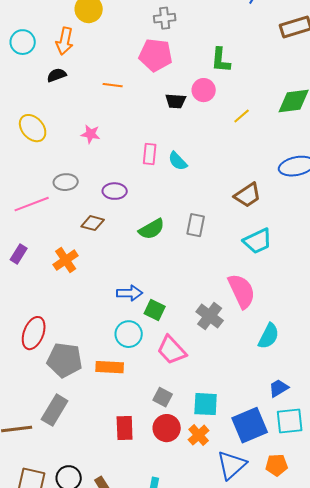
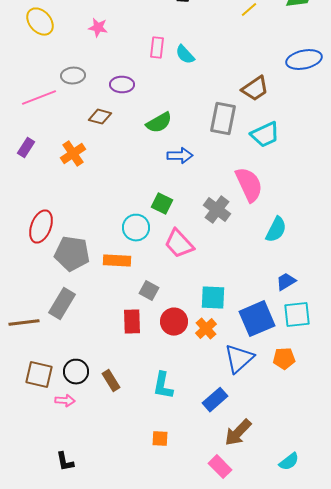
gray rectangle: (196, 225) -> (223, 119), moved, size x1.4
blue arrow: (130, 293) -> (180, 156), moved
gray square: (163, 397) -> (149, 291), moved

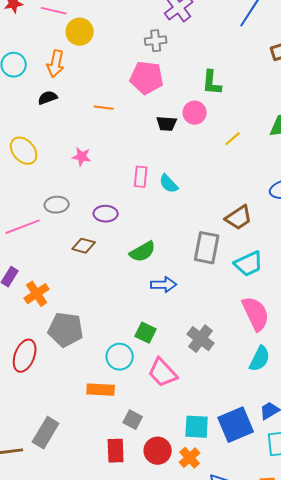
orange cross: (73, 154) -> (37, 294), moved
pink semicircle: (249, 185) -> (256, 314), moved
gray pentagon: (72, 254) -> (66, 330), moved
blue square: (257, 319) -> (236, 425), moved

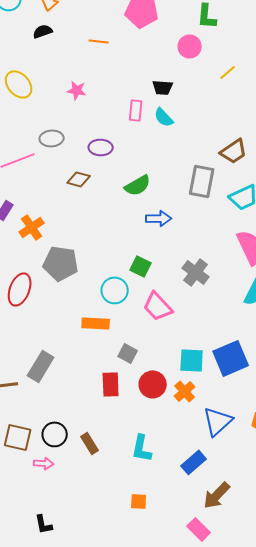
black trapezoid: (167, 124) -> (163, 87), moved

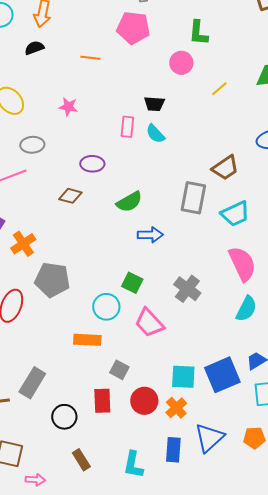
gray ellipse: (52, 138) -> (32, 145), moved
black circle: (55, 434) -> (64, 417), moved
blue rectangle: (194, 462) -> (173, 450), moved, turned -45

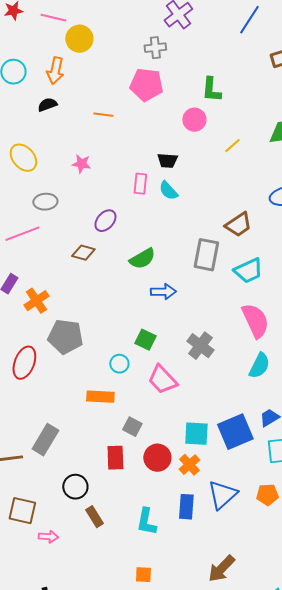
purple ellipse: (92, 164) -> (105, 221), turned -50
cyan circle: (106, 307) -> (119, 364), size x0.7
black circle: (64, 417) -> (75, 487), moved

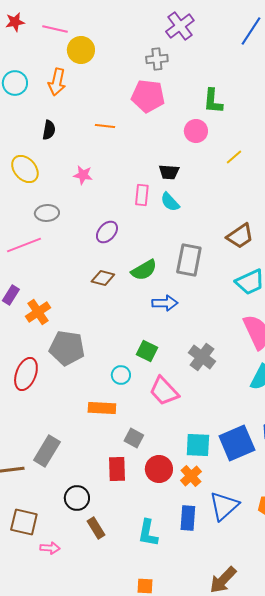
black semicircle: (47, 105) -> (49, 130), moved, turned 120
brown diamond: (83, 253) -> (103, 278), moved
gray rectangle: (206, 255) -> (189, 260), moved

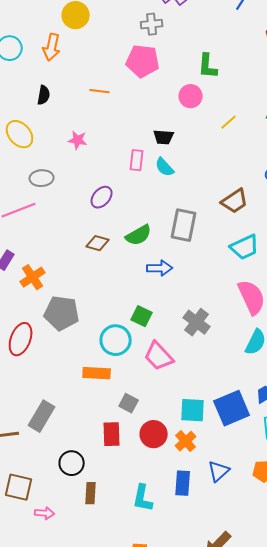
cyan circle: (121, 375) -> (116, 340), size x1.6
blue triangle: (224, 506) -> (219, 471), size x0.7
brown rectangle: (96, 528) -> (91, 493), turned 35

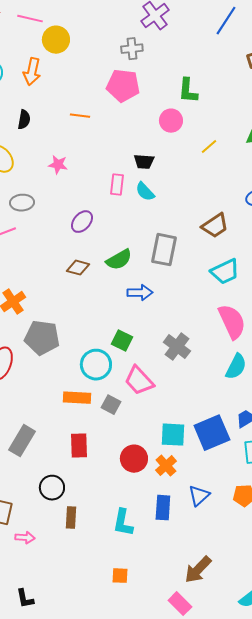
gray square: (129, 403) -> (111, 405), moved
red rectangle: (112, 434) -> (79, 446), moved

